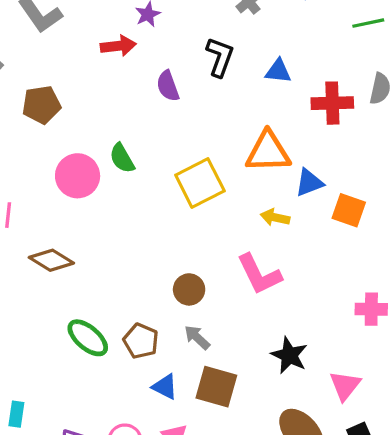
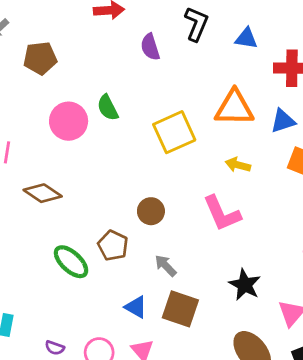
blue triangle: (309, 183) -> (283, 121), moved
brown circle: (189, 289) -> (151, 211), moved
brown pentagon: (141, 341) -> (113, 246), moved

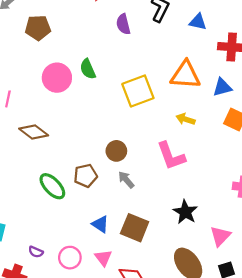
brown pentagon: (113, 246) -> (85, 176), turned 30
gray arrow: (166, 266) -> (126, 180), moved

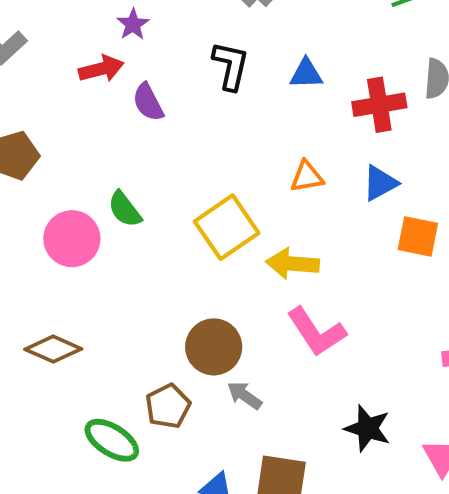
purple semicircle: (123, 24) -> (148, 102), moved
orange triangle: (185, 75) -> (307, 177), size x0.6
yellow arrow: (186, 119) -> (293, 264), moved, size x1.4
brown circle: (116, 151) -> (214, 347), size x1.4

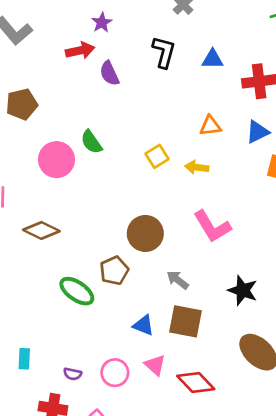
yellow square: (227, 227) -> (157, 156), size x0.6
yellow arrow: (293, 264) -> (197, 167), moved, size x0.7
gray arrow: (244, 395) -> (178, 280), moved

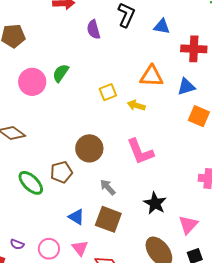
purple semicircle: (109, 73) -> (94, 29), moved
orange triangle: (210, 126) -> (152, 76), size x1.4
green semicircle: (91, 142) -> (61, 73), turned 60

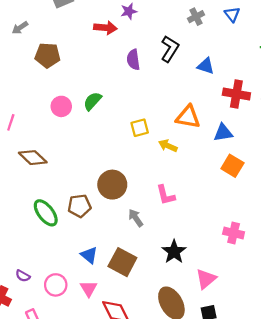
pink circle: (32, 82) -> (61, 106), size x0.7
pink L-shape: (140, 152) -> (166, 195), size x0.7
gray arrow: (108, 187) -> (136, 218), moved

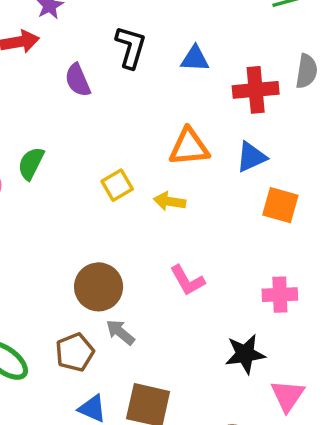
brown pentagon: (79, 206) -> (75, 352), moved
gray arrow: (136, 218) -> (120, 332), moved
pink cross: (234, 233) -> (280, 295), moved
black star: (174, 252) -> (245, 354), moved, turned -30

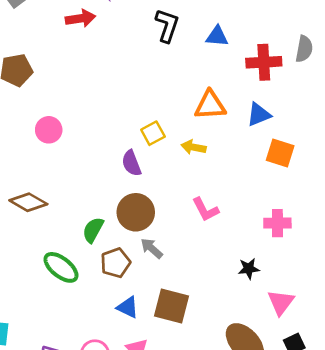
purple semicircle: (78, 80) -> (131, 163), moved
green semicircle: (31, 163) -> (93, 230), moved
black star: (245, 354) -> (249, 269), size x0.7

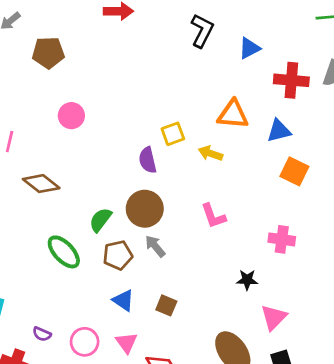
blue triangle: (217, 36) -> (249, 48), turned -40
brown square: (171, 306) -> (166, 305), size x0.6

